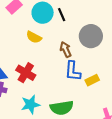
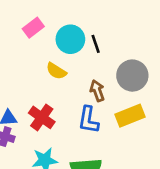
blue L-shape: (73, 71) -> (88, 120), moved
yellow rectangle: (92, 80) -> (130, 116), moved, size x1.5

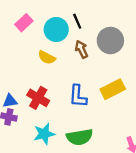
black line: (96, 44) -> (77, 21), moved
gray circle: (132, 76) -> (110, 40), moved
brown arrow: (97, 91) -> (81, 49), moved

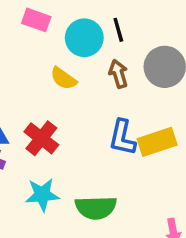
pink rectangle: (24, 23) -> (36, 20), turned 54
blue L-shape: (78, 96) -> (122, 137), moved

